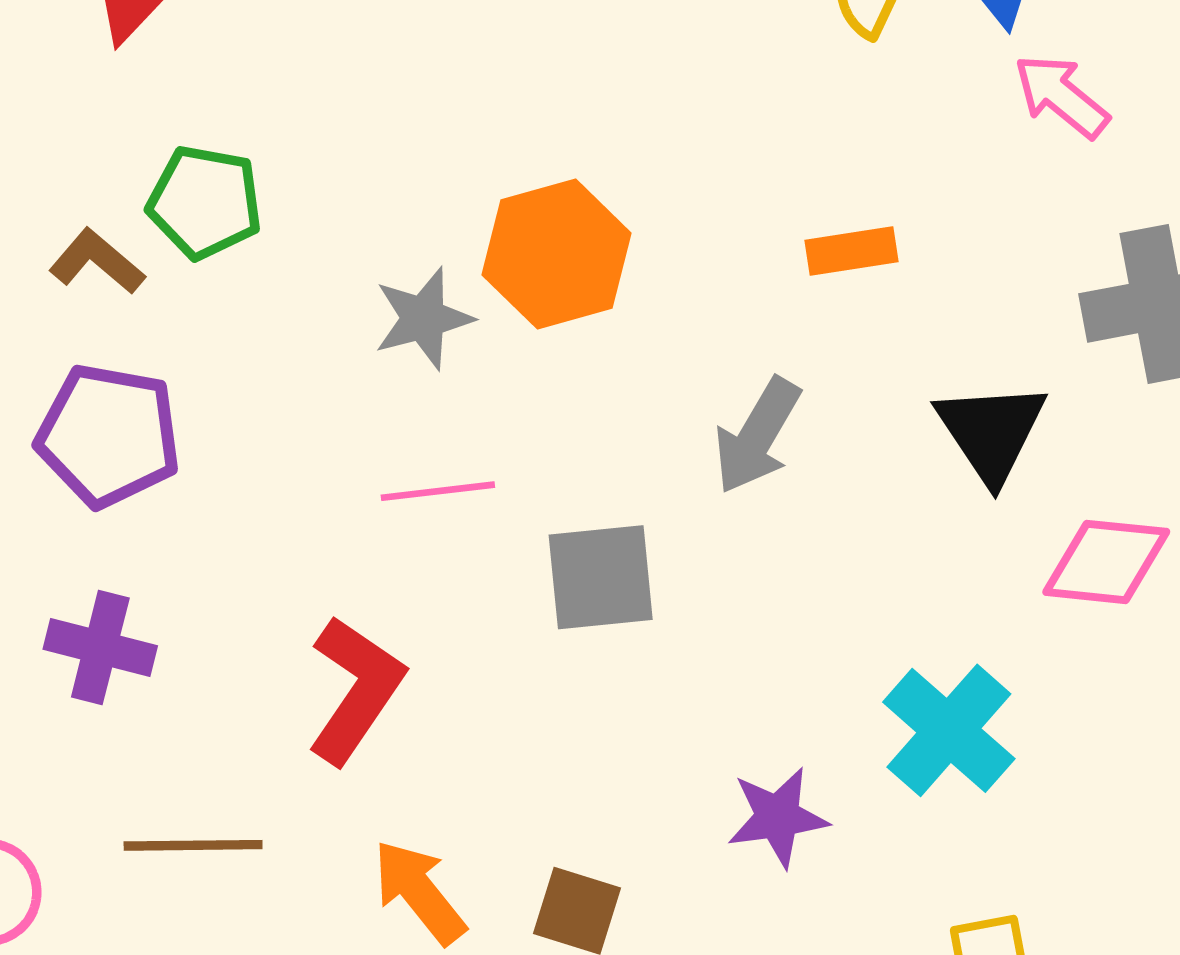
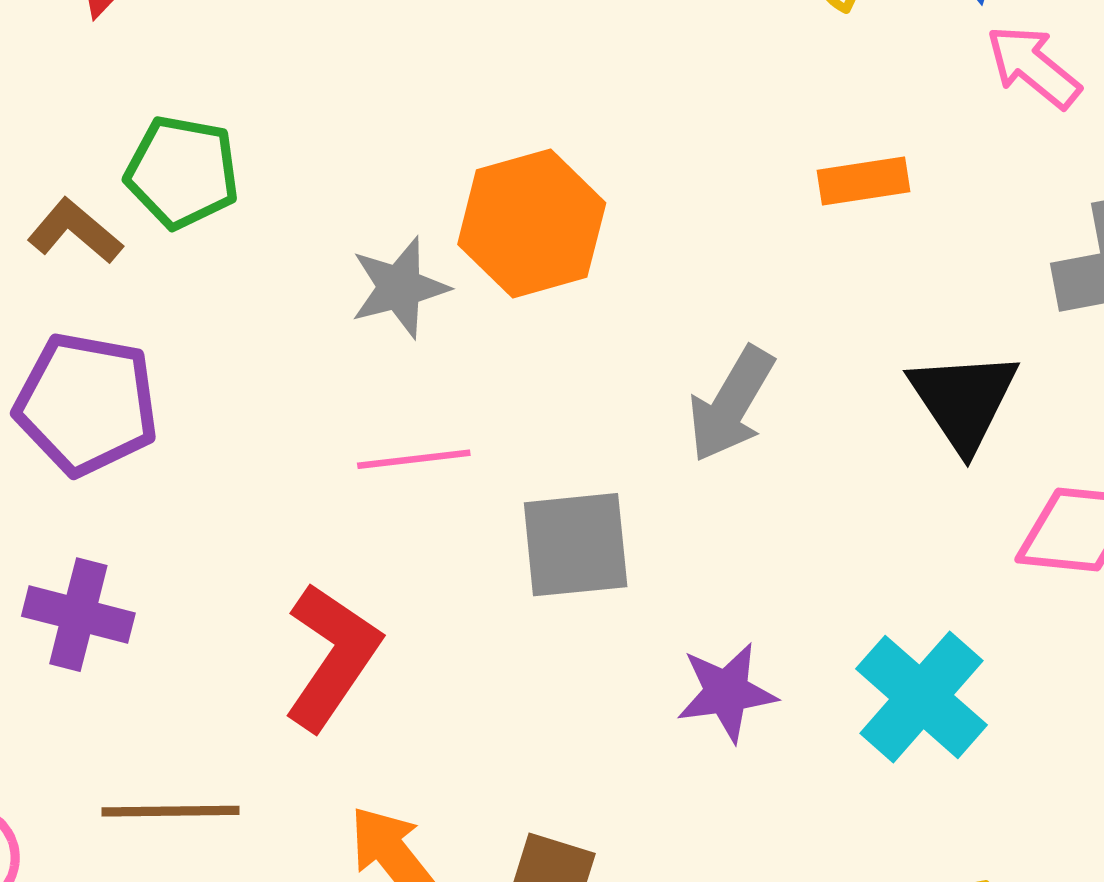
orange rectangle: (851, 251) -> (864, 181), moved
purple star: (778, 817) -> (727, 692), moved

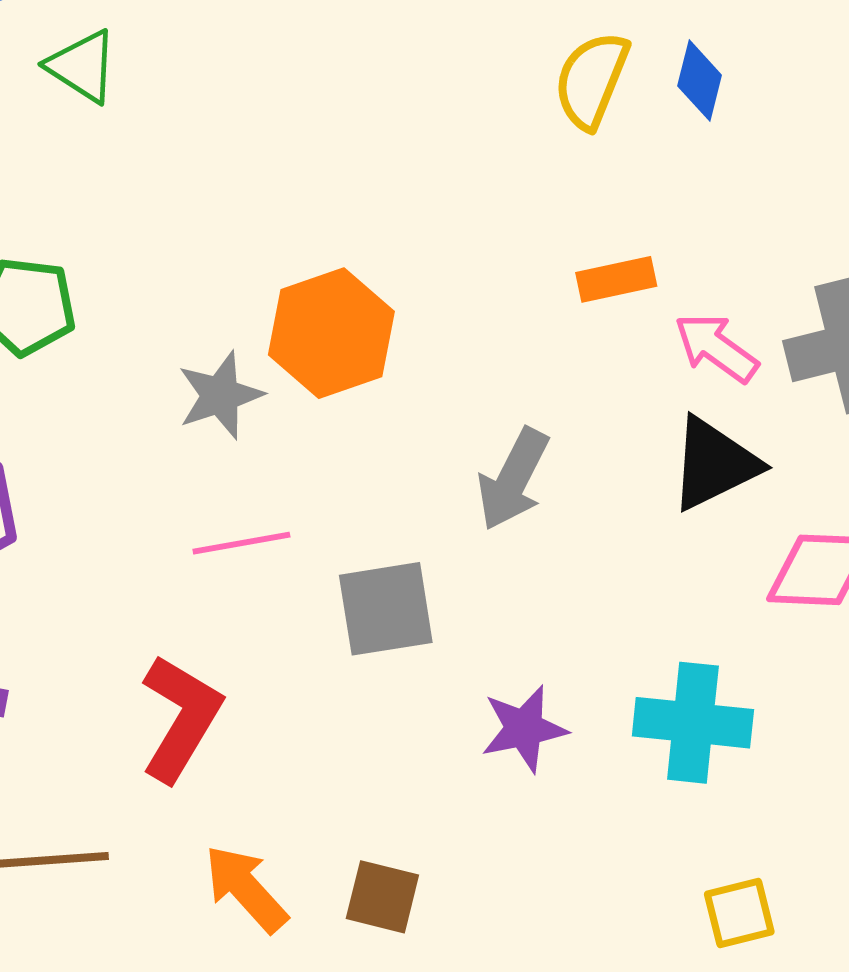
pink arrow: (1033, 67) -> (716, 348), moved
black triangle: (964, 400) -> (714, 464), turned 41
cyan cross: (922, 697) -> (693, 723), turned -32

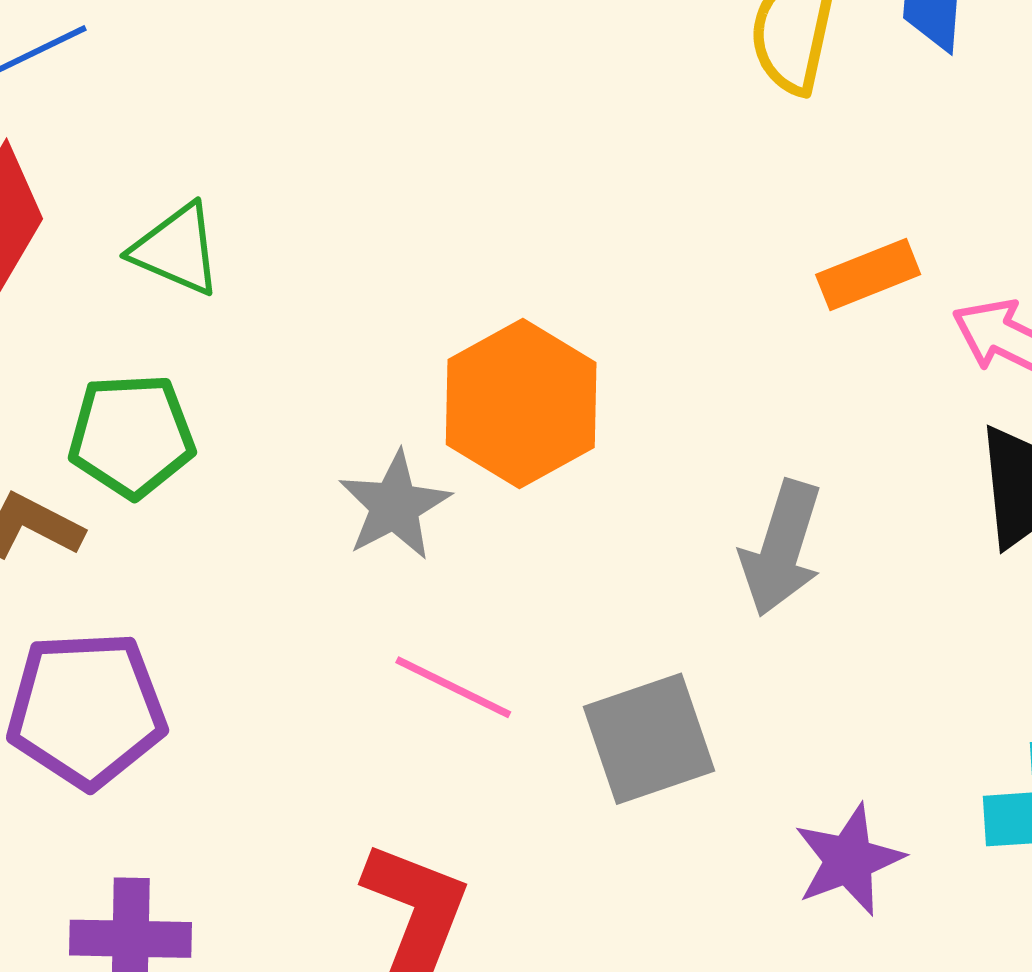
green triangle: (82, 66) -> (177, 249), moved
pink line: (241, 543) -> (453, 687), turned 46

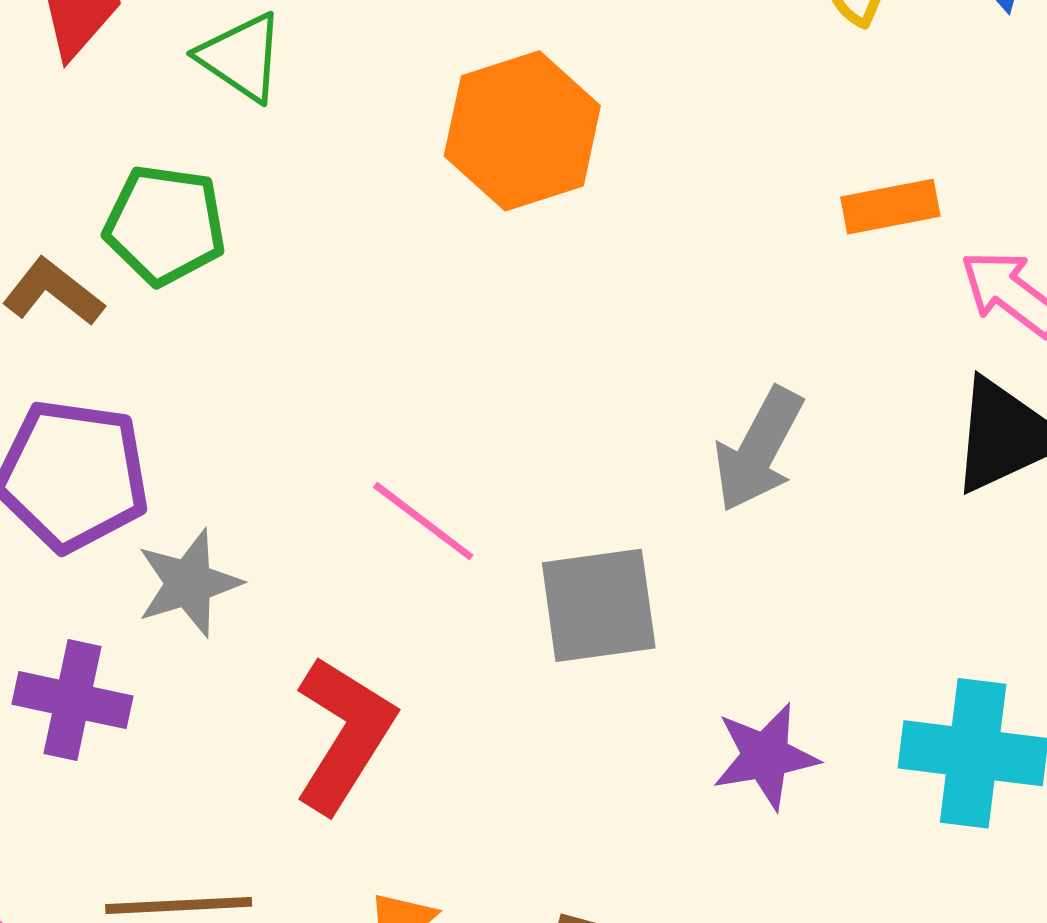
orange hexagon: (521, 404) -> (522, 131), moved
gray star: (395, 506) -> (189, 583), moved

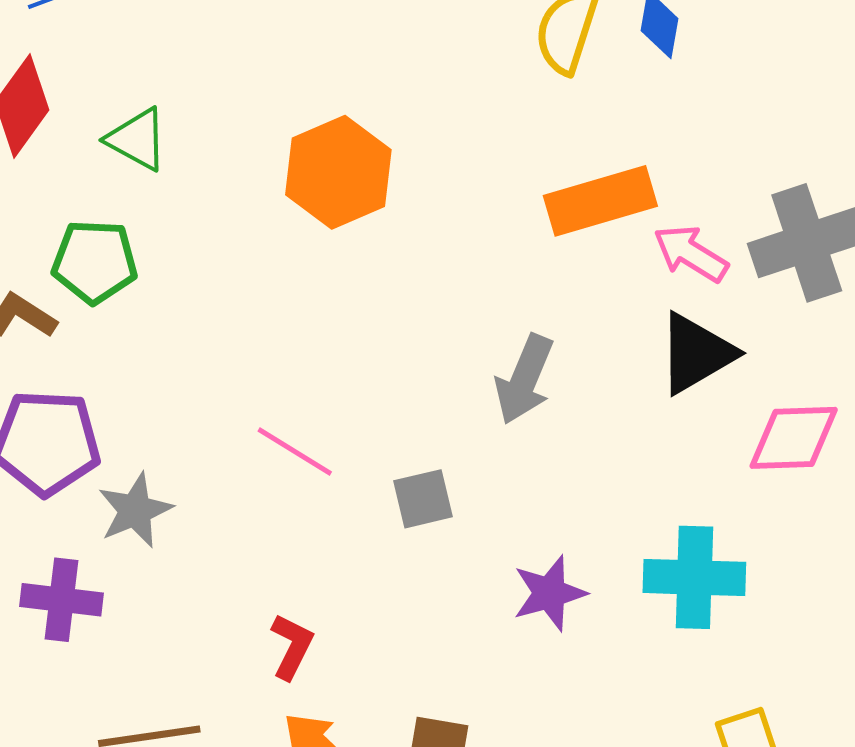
orange rectangle: (890, 207) -> (600, 201), size x1.6
gray square: (599, 605) -> (423, 499), size x0.7
red L-shape: (344, 734) -> (292, 647), moved, size x0.6

